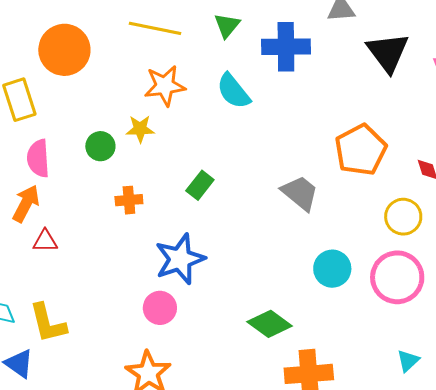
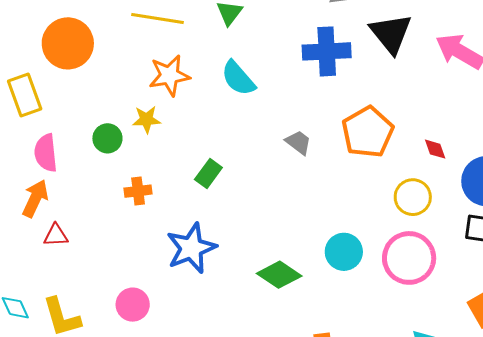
blue cross: (286, 47) -> (327, 51), moved
gray trapezoid: (300, 193) -> (298, 142), moved, size x0.7
pink circle: (160, 308) -> (133, 305), moved
green diamond: (270, 324) -> (279, 275), moved

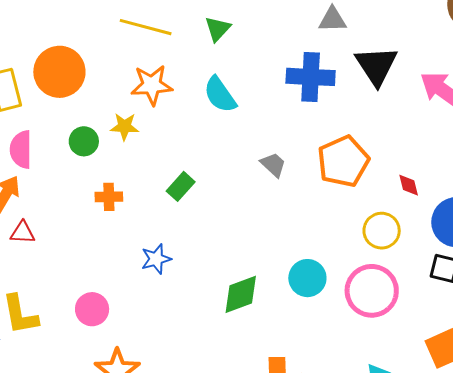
orange circle: (68, 43) -> (59, 72), moved
blue star: (191, 248) -> (156, 259), size x0.6
green diamond: (279, 275) -> (241, 294), turned -60

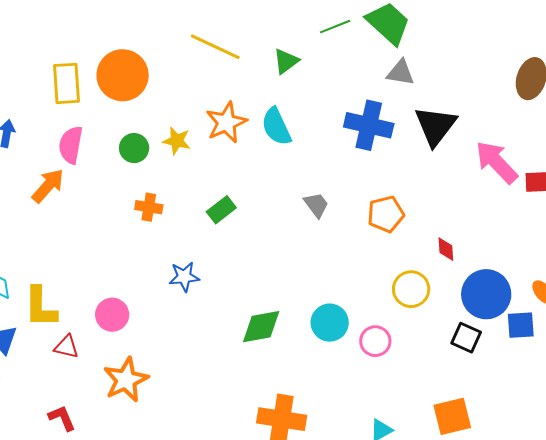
orange star: (152, 85) -> (226, 122), moved, turned -30
orange pentagon: (343, 161) -> (386, 214), size x0.7
red triangle: (23, 233) -> (66, 347), moved
pink circle: (372, 291) -> (375, 341), moved, size x0.6

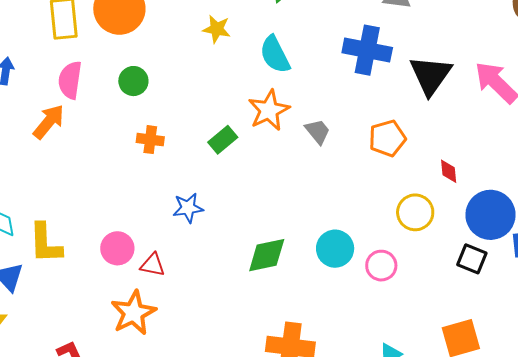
orange star: (226, 122) -> (269, 110), moved
black triangle: (435, 126) -> (431, 75), moved
yellow star: (177, 141) -> (217, 29), moved
red triangle: (66, 347) -> (153, 265), moved

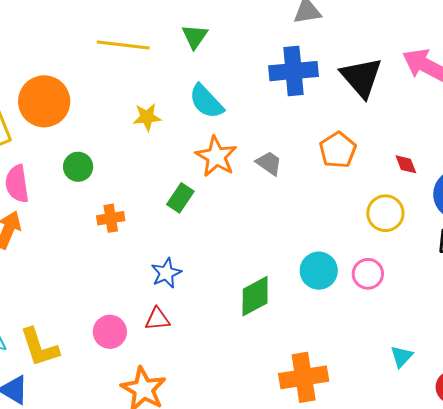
yellow star: (217, 29) -> (147, 117), moved
red triangle: (153, 265) -> (157, 319), moved

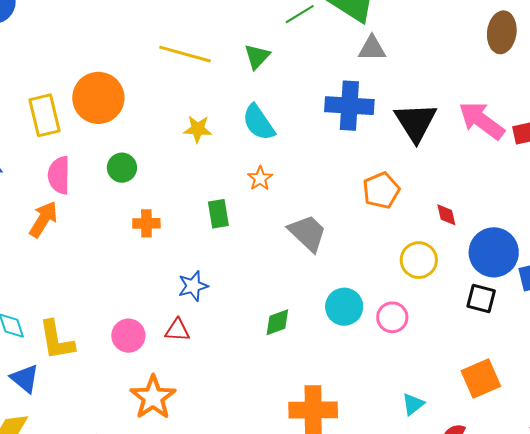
orange star: (216, 157) -> (260, 178), size x0.6
gray trapezoid: (269, 163) -> (308, 233), moved, size x1.5
green rectangle: (180, 198) -> (218, 214), turned -52
green diamond: (255, 296) -> (277, 322), size x0.7

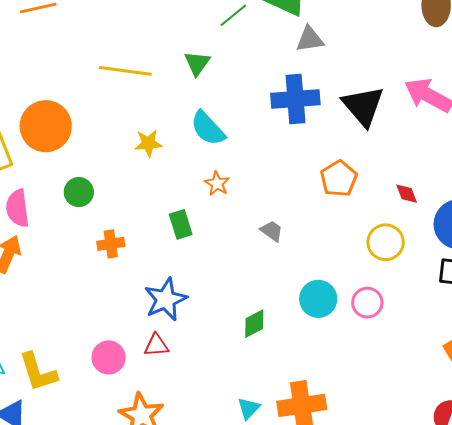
gray trapezoid: (308, 233) -> (272, 231), size x0.6
blue star: (193, 286) -> (166, 299), size x1.4
cyan triangle: (413, 404) -> (249, 408), moved

